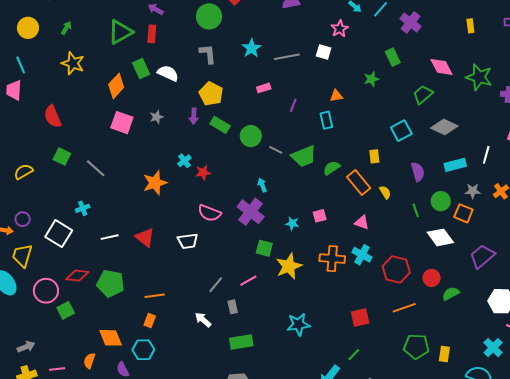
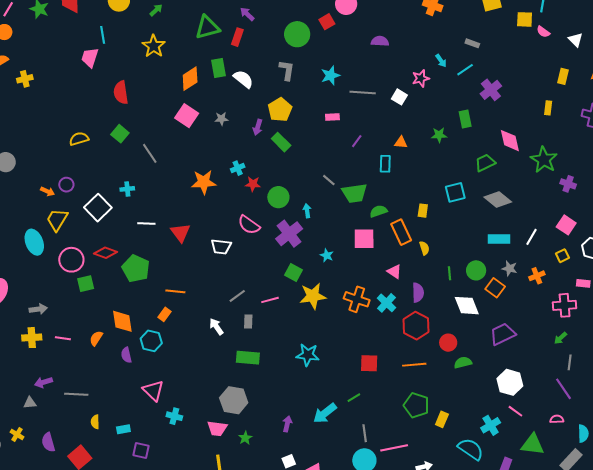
green circle: (251, 136) -> (278, 197), moved
purple semicircle: (418, 172) -> (418, 293), moved
pink square: (320, 216) -> (364, 239), moved, size x1.6

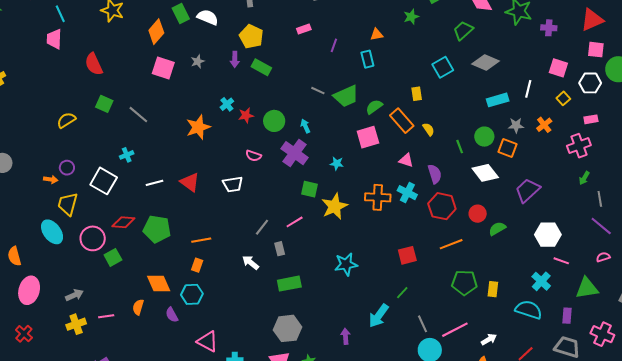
pink semicircle: (249, 225) -> (253, 156), size x0.7

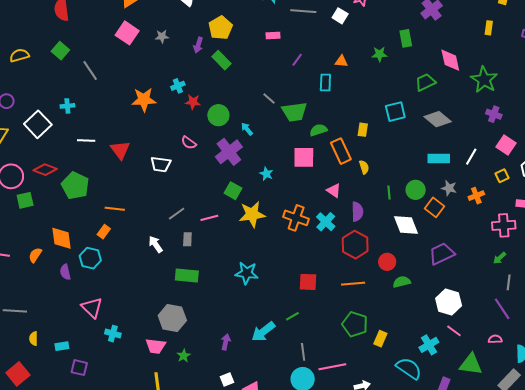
purple cross: (549, 28) -> (494, 114), moved
cyan arrow: (305, 126) -> (247, 129), turned -32

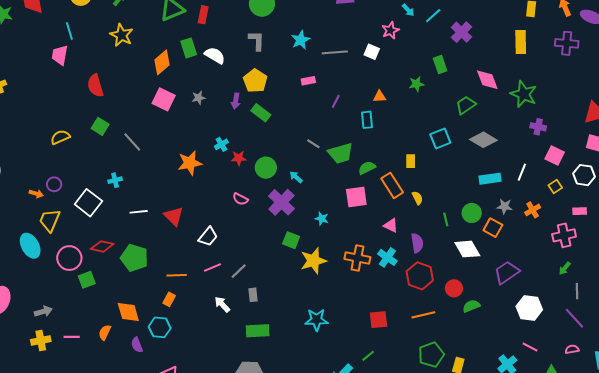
yellow rectangle: (489, 28) -> (521, 42), size x1.6
white trapezoid: (161, 164) -> (208, 237), moved, turned -50
pink line: (209, 218) -> (213, 268), moved
white hexagon: (449, 302) -> (529, 308), moved
green pentagon: (355, 324) -> (431, 355), turned -30

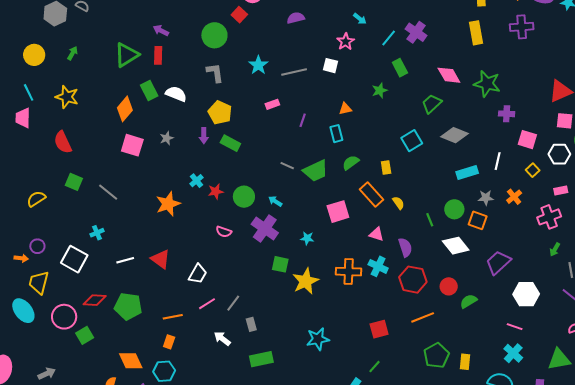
cyan line: (433, 16) -> (389, 38), moved
yellow star: (121, 35) -> (67, 97), moved
green semicircle: (367, 168) -> (351, 163), moved
pink line: (530, 347) -> (515, 327), moved

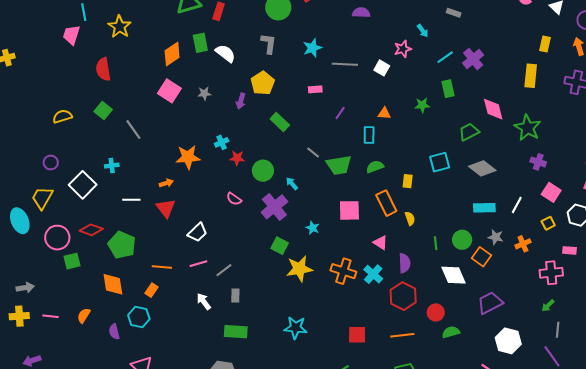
green rectangle: (230, 143) -> (280, 122), moved
orange arrow: (21, 258) -> (166, 183), moved, turned -40
orange diamond: (131, 361) -> (113, 284), moved

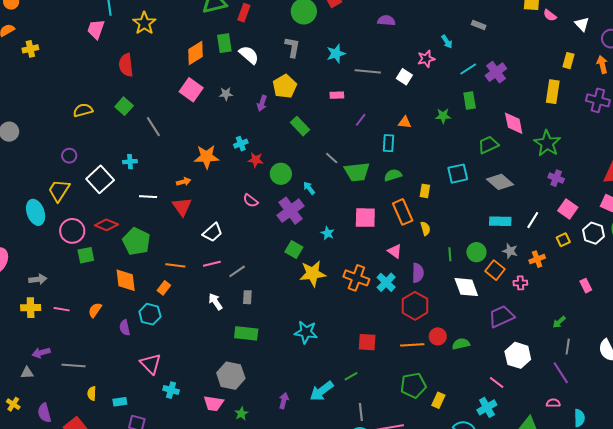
pink rectangle: (570, 250) -> (586, 286), moved, turned 56
pink cross: (551, 273) -> (520, 283), moved, size x0.6
red circle: (436, 312) -> (438, 336), moved

